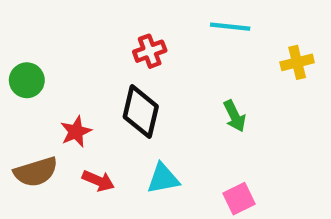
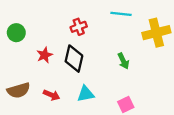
yellow cross: (297, 62) -> (156, 33), size x1.6
green circle: (27, 80) -> (16, 33), moved
red star: (76, 132) -> (45, 55), moved

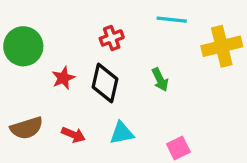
green circle: (16, 33) -> (23, 46), size x1.5
green arrow: (123, 61) -> (160, 80), moved

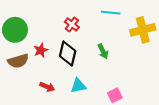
red cross: (112, 38) -> (72, 24), turned -32
brown semicircle: (27, 128) -> (18, 61), moved

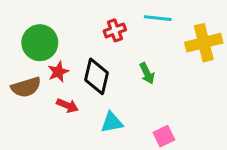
red cross: (72, 24) -> (115, 30), moved, turned 32
green circle: (15, 30) -> (40, 43), moved
red arrow: (47, 87) -> (67, 105), moved

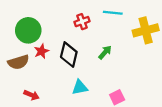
green arrow: (147, 73) -> (105, 52), turned -112
red arrow: (67, 105) -> (32, 95), moved

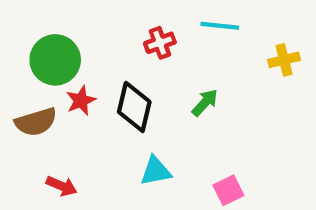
yellow cross: (146, 30) -> (284, 60), size x0.6

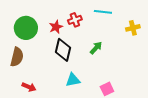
red star: (81, 101) -> (56, 27), moved
brown semicircle: (36, 122) -> (17, 57), turned -60

